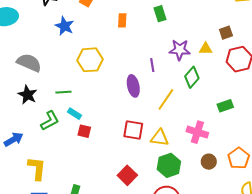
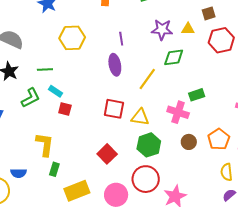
purple line: (152, 65) -> (121, 39), moved
green diamond: (192, 77) -> (174, 57), turned 40
green rectangle: (225, 106) -> (197, 95), moved
yellow L-shape: (37, 168) -> (45, 144), moved

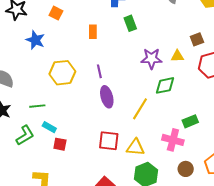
purple line: (121, 39) -> (99, 71), moved

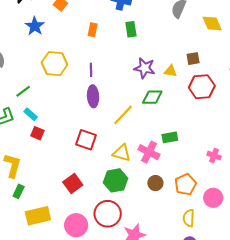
green line: (37, 106) -> (23, 91), turned -42
yellow triangle: (135, 147) -> (122, 153), moved

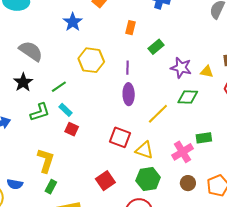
green rectangle: (131, 29) -> (156, 47), moved, turned 56
pink cross: (149, 152) -> (183, 152), turned 30
yellow triangle: (122, 153) -> (144, 150), moved

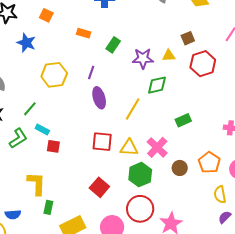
orange rectangle: (131, 28) -> (84, 33), turned -72
purple line: (127, 68) -> (91, 73), turned 32
pink cross: (183, 152) -> (157, 147), moved

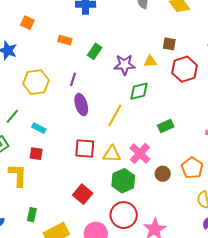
brown square: (188, 38) -> (169, 44), turned 32
cyan rectangle: (42, 130) -> (39, 128), moved
yellow L-shape: (37, 184) -> (18, 175), moved

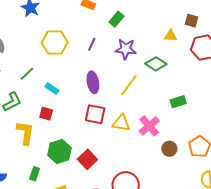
purple star: (125, 65) -> (126, 49), moved
green diamond: (139, 91) -> (156, 64), turned 40
purple ellipse: (81, 105) -> (93, 82), moved
green hexagon: (123, 181) -> (59, 152), moved

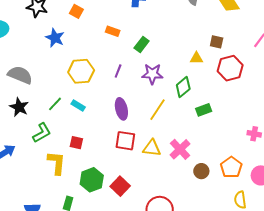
green diamond: (156, 64) -> (183, 87), turned -70
cyan rectangle: (52, 89) -> (78, 105), moved
green rectangle: (178, 102) -> (204, 110), moved

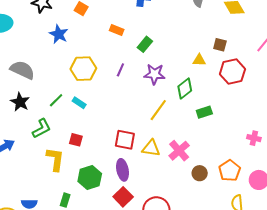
purple ellipse: (121, 109) -> (123, 170), moved
red square: (120, 186) -> (123, 197), moved

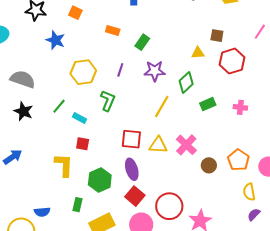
cyan rectangle: (79, 103) -> (80, 118), moved
green L-shape: (42, 129) -> (108, 101), moved, turned -35
pink cross: (254, 138) -> (240, 107), moved

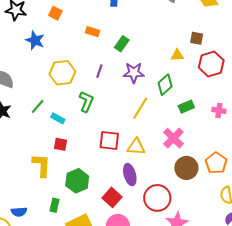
pink cross: (186, 145) -> (173, 138), moved
brown circle: (209, 165) -> (186, 168), size x1.5
purple ellipse: (132, 169) -> (130, 175), moved
red circle: (169, 206) -> (157, 198), moved

